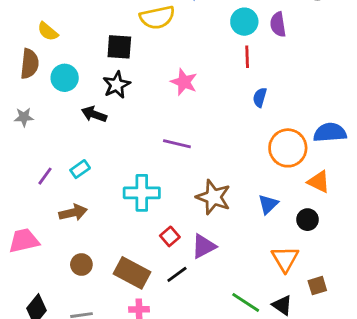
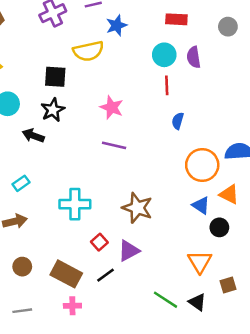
purple line: (177, 144) -> (114, 145), moved
blue triangle: (268, 204) -> (201, 205), moved, turned -42

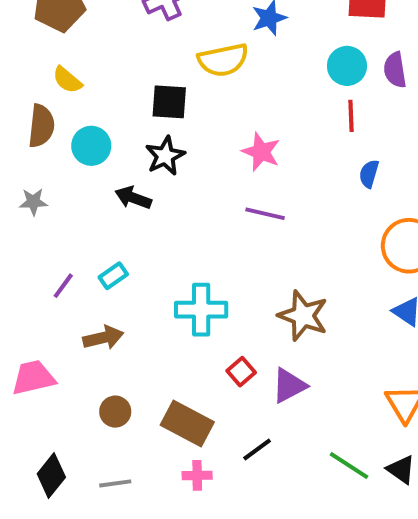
black line: (105, 275) -> (257, 450), moved

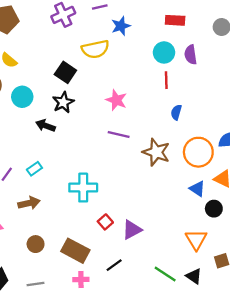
black square: (169, 102) -> (65, 72), turned 30
brown star: (303, 316) -> (156, 152), moved

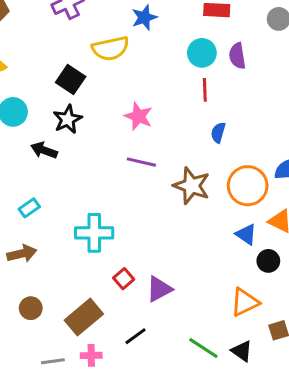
orange triangle: (196, 240) -> (245, 302), turned 35
brown rectangle: (75, 251) -> (84, 317), turned -68
gray line: (36, 284) -> (53, 361), moved

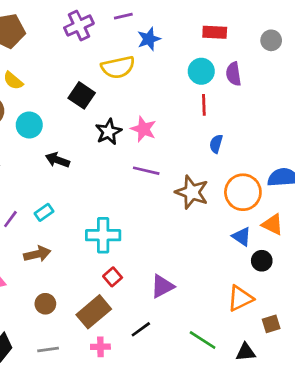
black star: (68, 119) -> (109, 132), moved
red square: (124, 279) -> (113, 277), moved
black triangle: (242, 351) -> (246, 352), moved, turned -40
gray line: (53, 361) -> (48, 349), moved

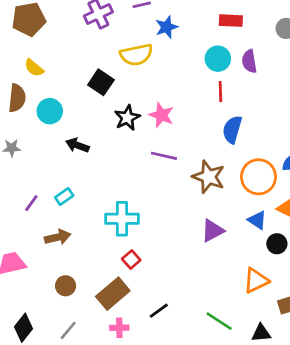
blue semicircle: (216, 144) -> (232, 130), size x1.5
purple triangle: (162, 286) -> (213, 231), moved
gray line: (48, 349) -> (68, 330), turned -42

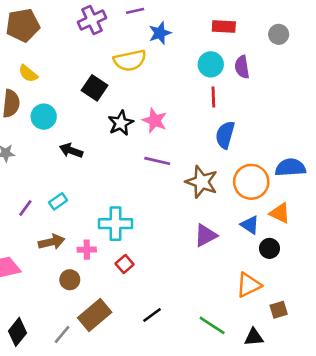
brown circle: (66, 286) -> (70, 280), moved
brown rectangle: (113, 294) -> (95, 315), moved
pink cross: (119, 328) -> (87, 250), moved

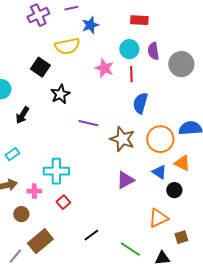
gray circle: (279, 34) -> (181, 64), moved, size x1.6
pink star: (155, 120) -> (104, 68), moved
black arrow: (71, 151) -> (22, 115), turned -78
black line: (152, 315) -> (91, 235), moved

